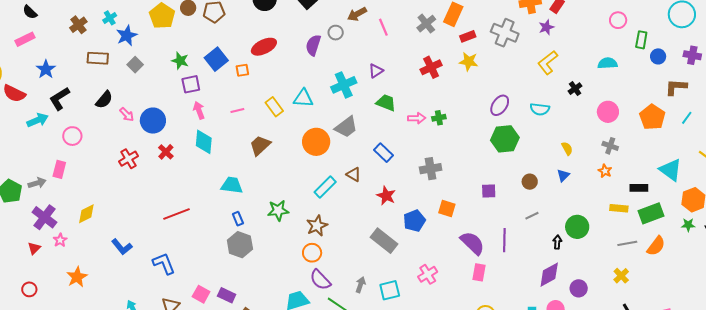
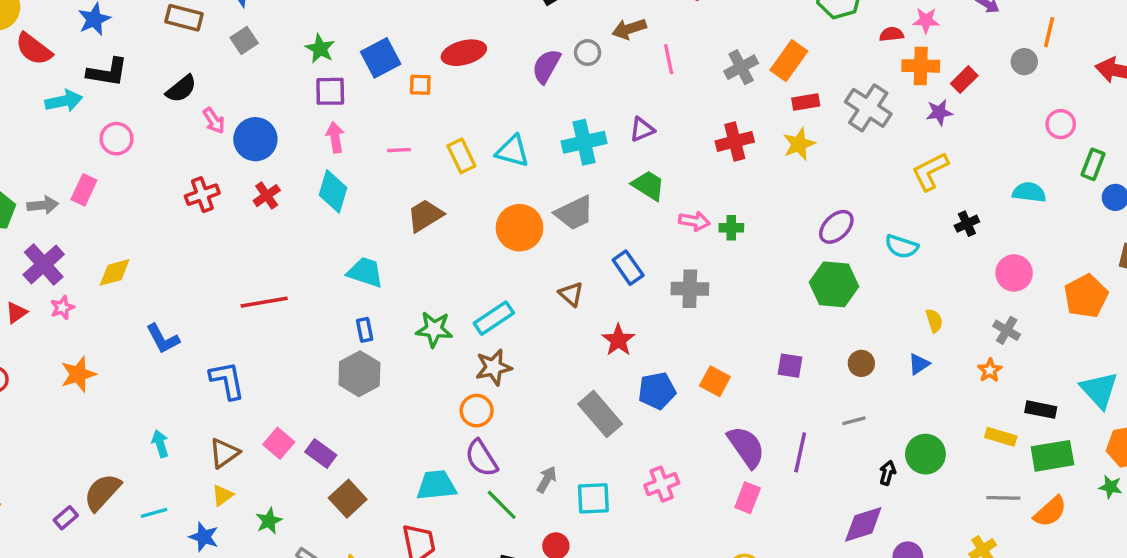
yellow star: (469, 62) -> (799, 144), turned 30
black L-shape: (59, 99) -> (107, 72), turned -150
gray cross: (431, 169) -> (690, 289), moved
cyan rectangle: (325, 187) -> (494, 318), moved

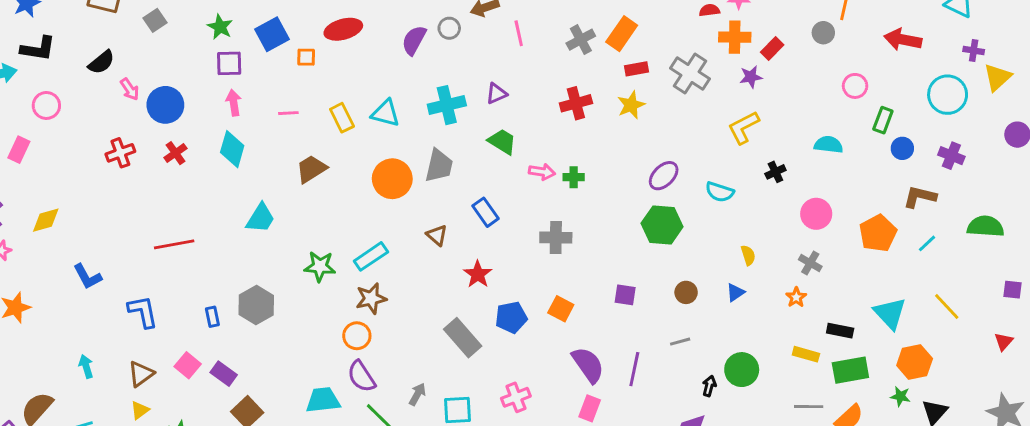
gray trapezoid: (574, 213) -> (439, 166), turned -51
cyan trapezoid: (365, 272) -> (260, 218), turned 104
gray cross: (690, 289) -> (556, 238), moved
blue rectangle: (365, 330) -> (212, 317), moved

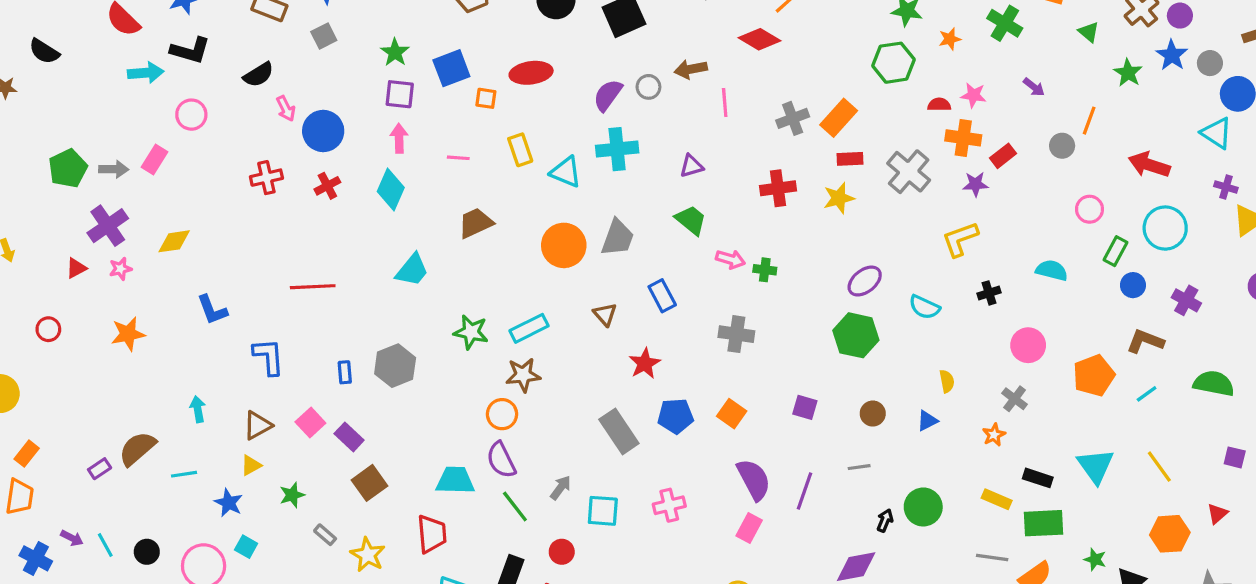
cyan circle: (948, 95) -> (1165, 228), moved
cyan cross: (447, 105) -> (617, 149), moved
yellow rectangle: (342, 118) -> (520, 150), moved
orange hexagon: (915, 362) -> (1170, 534), moved

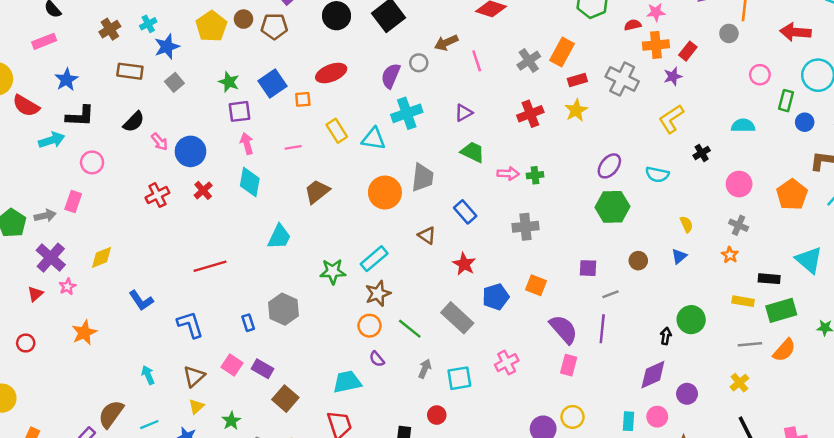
purple semicircle: (501, 460) -> (377, 359), size x0.6
gray line: (859, 467) -> (611, 294), moved
green line: (515, 506) -> (410, 329), moved

